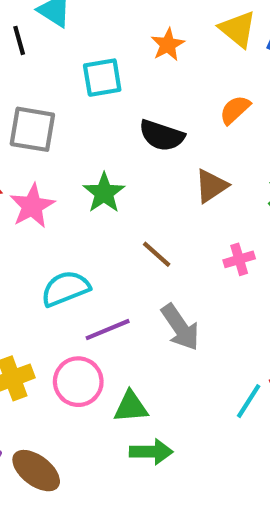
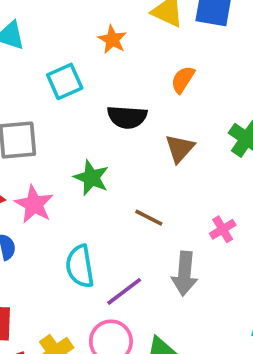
pink cross: (239, 259) -> (223, 229), moved
cyan semicircle: (65, 289) -> (80, 266), turned -63
gray arrow: (180, 327) -> (185, 274), turned 54

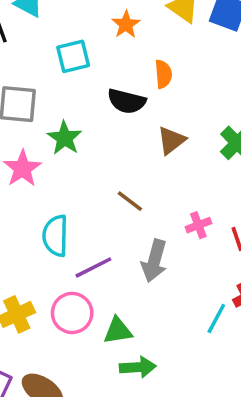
orange semicircle: (183, 79) -> (163, 74), moved, turned 132
green star: (91, 178) -> (65, 138), moved

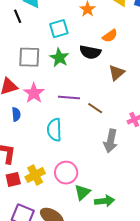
orange semicircle: (163, 74) -> (110, 36), turned 63
green star: (65, 138) -> (59, 58), moved
purple line: (93, 267) -> (69, 98), moved, turned 35
green triangle: (118, 331) -> (82, 192), moved, turned -30

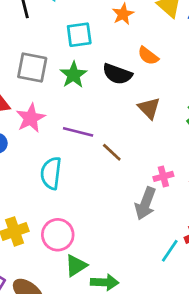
orange semicircle: (110, 36) -> (148, 56), turned 63
brown triangle: (117, 73) -> (149, 108), turned -42
gray arrow: (111, 141) -> (145, 204), moved

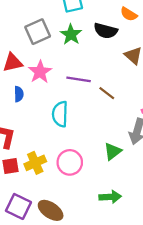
gray square: (32, 68) -> (38, 32), turned -30
green triangle: (76, 266) -> (113, 151), moved

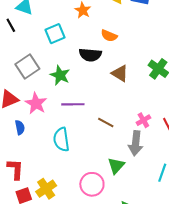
green star: (71, 34) -> (60, 75), moved
brown line: (107, 93) -> (106, 123), moved
pink circle: (70, 162) -> (92, 184), moved

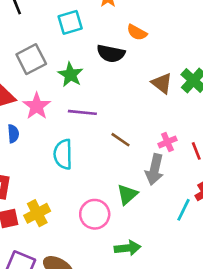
brown triangle: (120, 73) -> (162, 83), moved

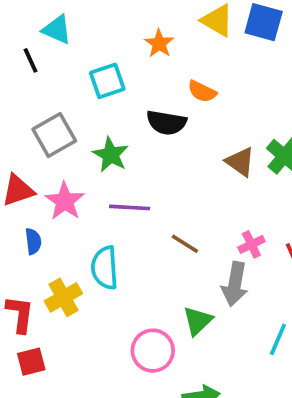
yellow cross: (37, 213) -> (63, 297), moved

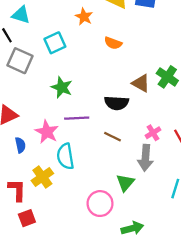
black semicircle: (166, 123) -> (117, 103), moved
gray square: (54, 135) -> (20, 61), moved, turned -30
pink star: (65, 201) -> (47, 132), moved

